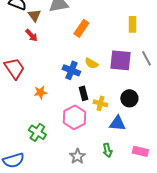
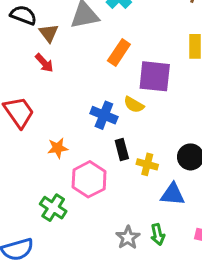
purple square: (120, 60) -> (155, 76), moved
pink hexagon: (74, 117) -> (89, 179), moved
gray star: (77, 156) -> (128, 238), moved

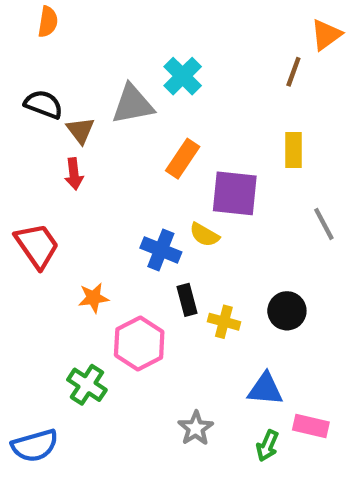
red arrow: (44, 63) -> (74, 174), turned 36
blue triangle: (173, 194) -> (265, 389), moved
green arrow: (158, 235) -> (267, 446), moved, turned 36

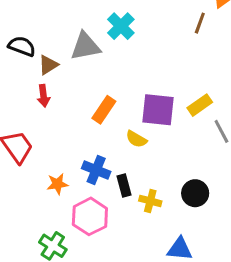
brown triangle: (80, 130) -> (48, 65), turned 35
yellow rectangle: (293, 150) -> (200, 105), moved, turned 55
orange rectangle: (183, 159) -> (104, 110), moved
blue cross: (161, 250) -> (96, 170), moved

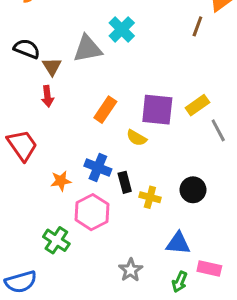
brown triangle: (48, 65) -> (52, 67), turned -30

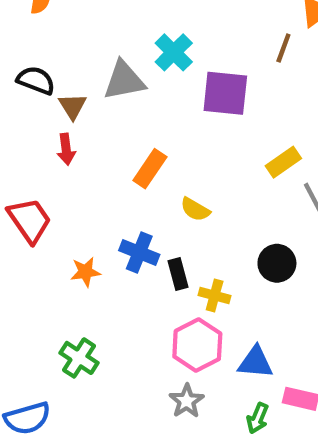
purple square: (157, 110) -> (225, 93), moved
black circle: (193, 190) -> (277, 263), moved
pink hexagon: (92, 212) -> (197, 345), moved

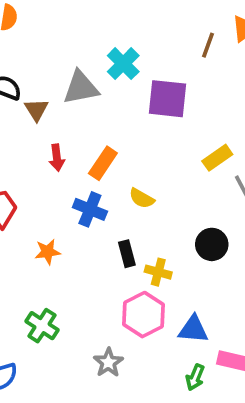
brown line: (283, 48) -> (208, 45), moved
red arrow: (66, 149) -> (57, 158), moved
blue cross: (139, 252) -> (90, 209), moved
gray star: (187, 401) -> (108, 363), moved

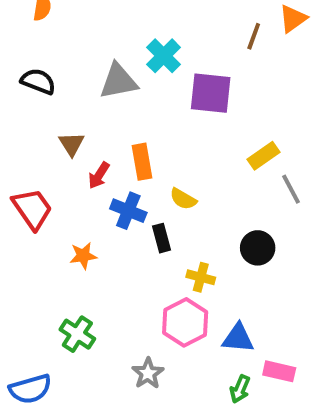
brown triangle: (36, 110) -> (71, 144), moved
red arrow: (57, 158) -> (99, 175), moved, turned 40
orange rectangle: (103, 163) -> (142, 162), turned -44
black rectangle: (127, 254) -> (162, 238), moved

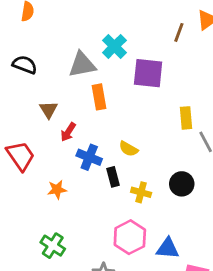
yellow rectangle: (264, 156) -> (186, 118), turned -60
orange rectangle: (142, 162) -> (99, 97), moved
yellow cross: (201, 277) -> (141, 192), moved

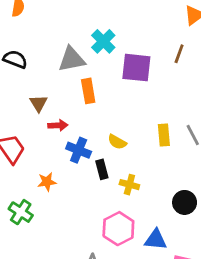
brown line: (179, 32) -> (179, 54), moved
yellow rectangle: (186, 118) -> (164, 135), moved
red arrow: (68, 132) -> (58, 125), turned -126
black circle: (182, 184) -> (185, 202), moved
green cross: (53, 246) -> (21, 212), moved

